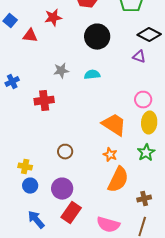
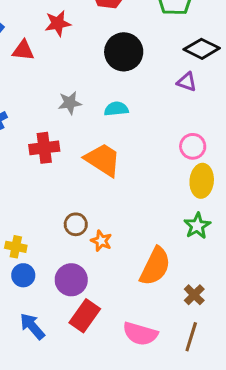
orange trapezoid: (114, 125) -> (103, 160), moved
orange star: (110, 155) -> (101, 241), moved
brown cross: (144, 199) -> (194, 295), turned -32

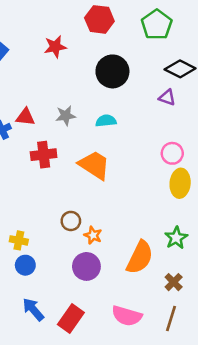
red triangle: (23, 50) -> (25, 117), moved
green star: (197, 226) -> (176, 238), moved
purple circle: (71, 280) -> (86, 266), moved
red rectangle: (85, 316) -> (71, 318), moved

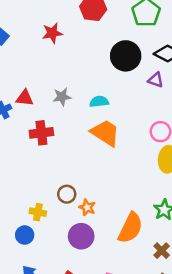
black circle: (112, 71) -> (126, 56), moved
orange trapezoid: (94, 165) -> (105, 133), moved
yellow cross: (19, 240) -> (38, 212), moved

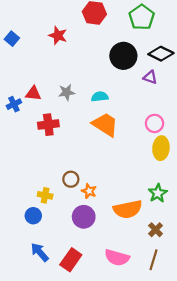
red star: (52, 33) -> (58, 35), turned 30
orange semicircle: (130, 228) -> (128, 209), turned 52

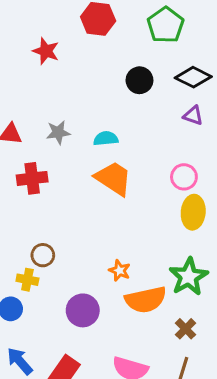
black circle: (123, 56) -> (139, 80), size x0.7
purple triangle: (150, 77) -> (193, 116), moved
brown circle: (71, 179) -> (43, 255), moved
orange star: (89, 191) -> (120, 271), moved
green star: (158, 193) -> (189, 277), size x1.4

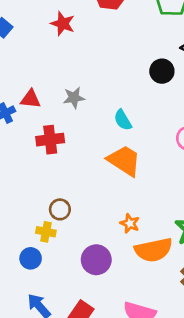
black circle: (139, 80) -> (162, 71), moved
cyan semicircle: (106, 139) -> (123, 120), moved, turned -115
orange trapezoid: (113, 178) -> (124, 161), moved

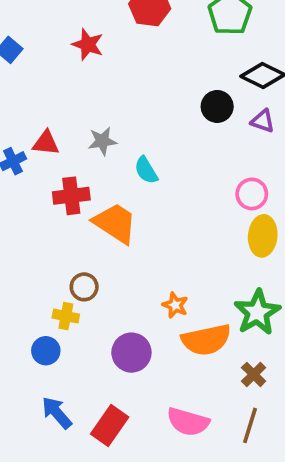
cyan semicircle: (123, 120) -> (146, 170), moved
orange trapezoid: (124, 161) -> (115, 223), moved

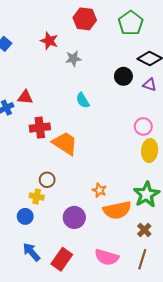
gray star: (102, 141) -> (73, 59), moved
cyan semicircle: (146, 170) -> (83, 100), moved

